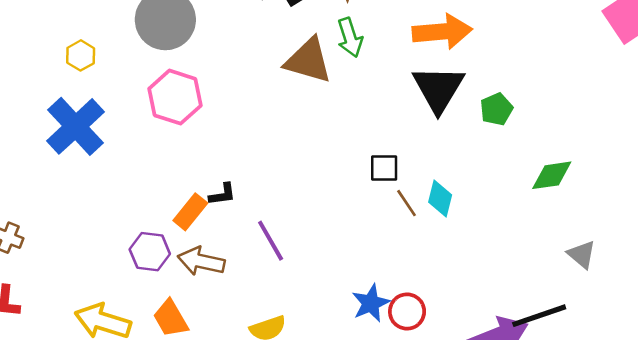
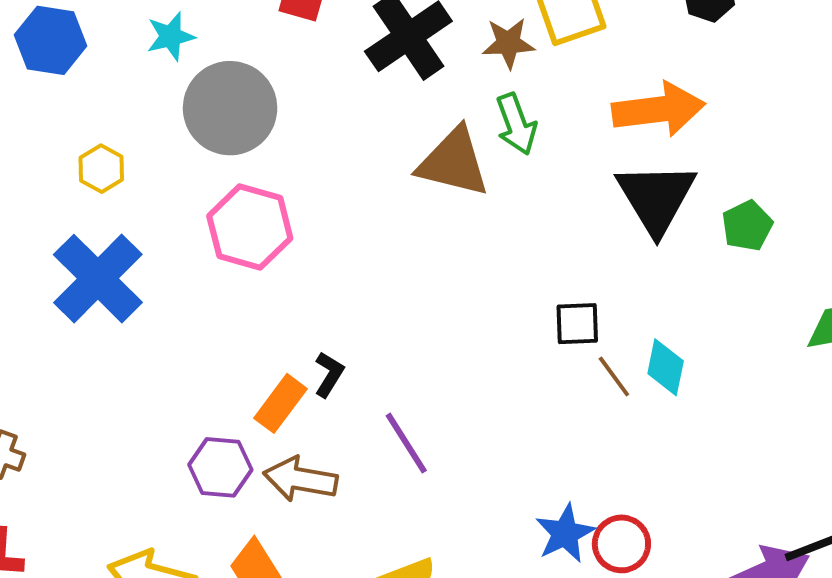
black L-shape: (222, 194) -> (329, 374), turned -48

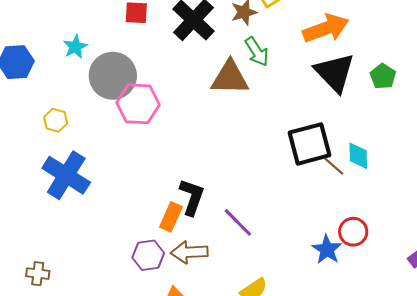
pink hexagon: (250, 227) -> (138, 104), moved
black square: (577, 324) -> (309, 144), size x1.8
black L-shape: (329, 374) -> (192, 197), size x1.6
red circle: (621, 544) -> (353, 232), moved

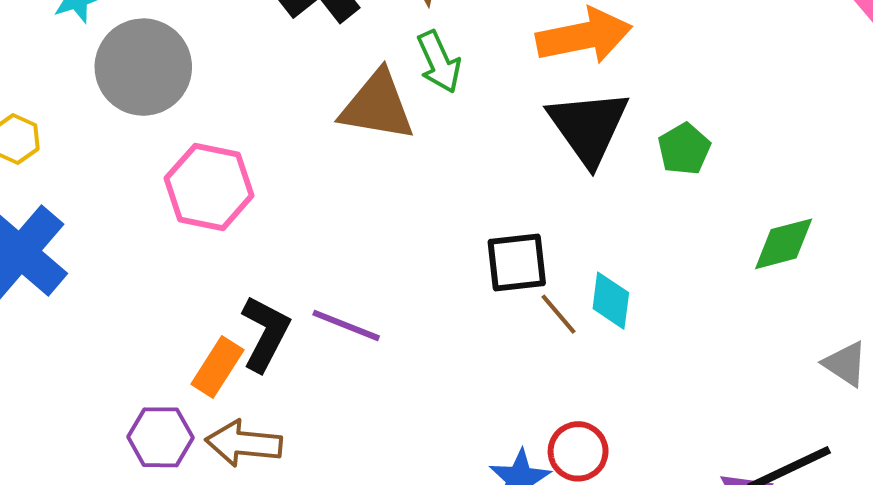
pink hexagon: (138, 104) -> (209, 187), moved
black square: (309, 144) -> (517, 262), size x0.7
purple line: (238, 222) -> (346, 325), moved, turned -32

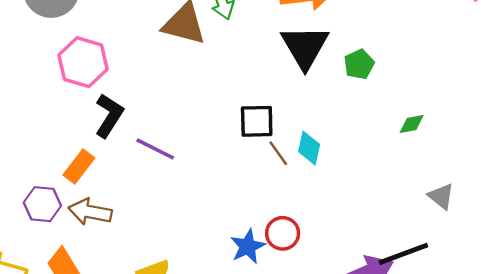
green diamond: (784, 244) -> (412, 124), size x0.7
black L-shape: (265, 333) -> (109, 116), moved

